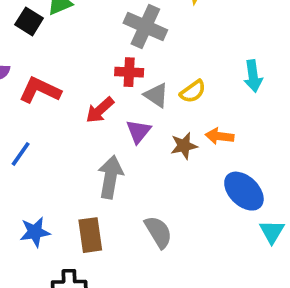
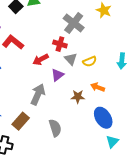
brown star: (184, 146) -> (78, 97), moved
brown rectangle: (90, 235) -> (21, 121), turned 36

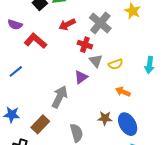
red arrow: (41, 60) -> (67, 24), moved
brown star: (78, 97) -> (105, 118), moved

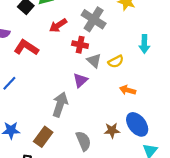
cyan arrow: (150, 65) -> (144, 44), moved
brown star: (105, 118) -> (112, 130), moved

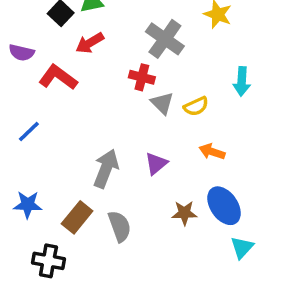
red arrow: (58, 25) -> (90, 43), moved
purple triangle: (80, 80) -> (156, 164), moved
gray semicircle: (83, 141) -> (120, 226), moved

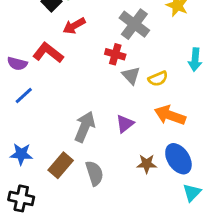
purple semicircle: (21, 53) -> (17, 64), moved
orange arrow: (212, 152) -> (170, 115), size x1.5
black cross: (48, 261) -> (21, 198), moved

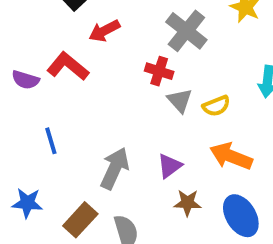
blue line: (24, 95) -> (51, 141), moved, turned -66
brown star: (147, 164) -> (187, 203), moved

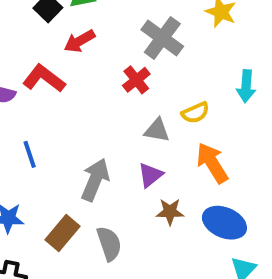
red cross: (159, 71) -> (136, 80), turned 36
gray triangle: (180, 100) -> (157, 130), moved, turned -36
orange arrow: (231, 156) -> (212, 163), turned 39
blue ellipse: (241, 216) -> (224, 223), turned -33

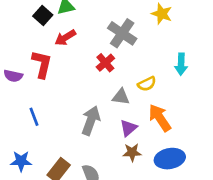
red L-shape: (44, 78) -> (42, 64), turned 68
purple triangle: (150, 175) -> (128, 128), moved
gray arrow: (95, 180) -> (91, 121), moved
blue ellipse: (224, 223) -> (170, 159), turned -32

